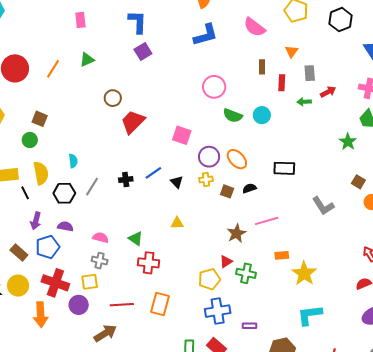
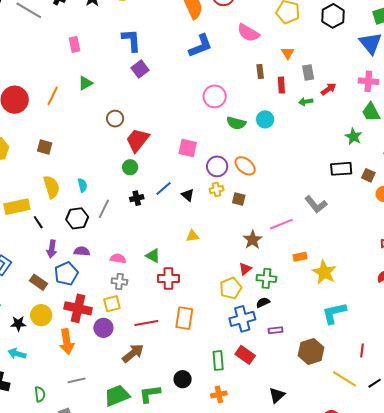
green circle: (30, 140) -> (130, 167), moved
black rectangle: (284, 168) -> (341, 169), moved
yellow semicircle: (41, 173) -> (51, 187), moved
black semicircle: (249, 188) -> (263, 302), moved
gray L-shape: (323, 206) -> (316, 204), moved

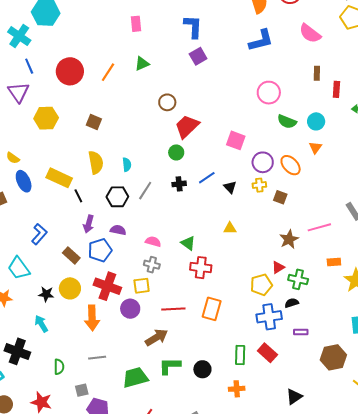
orange triangle: (288, 53) -> (315, 148), moved
yellow rectangle: (17, 207) -> (59, 178), turned 30
cyan arrow: (17, 354) -> (41, 324), turned 36
green L-shape: (150, 394) -> (170, 366), moved

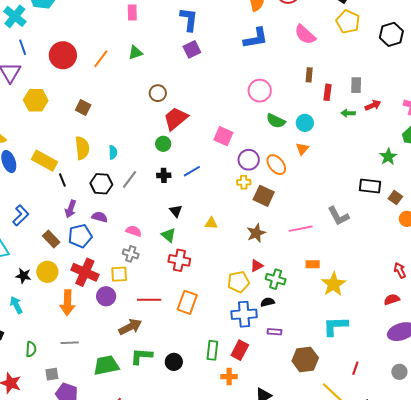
black triangle: (230, 187) -> (176, 211), moved
brown square: (280, 197) -> (264, 196), size x1.5
brown star: (289, 239) -> (256, 233), moved
red rectangle: (267, 353) -> (240, 350), turned 72
orange cross: (237, 389) -> (229, 377), moved

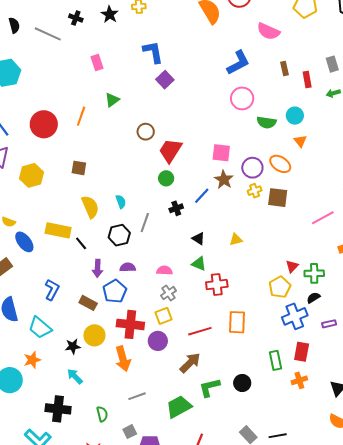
blue L-shape: (256, 38) -> (238, 63), moved
brown star: (256, 233) -> (224, 180), moved
gray cross: (131, 254) -> (168, 293), turned -35

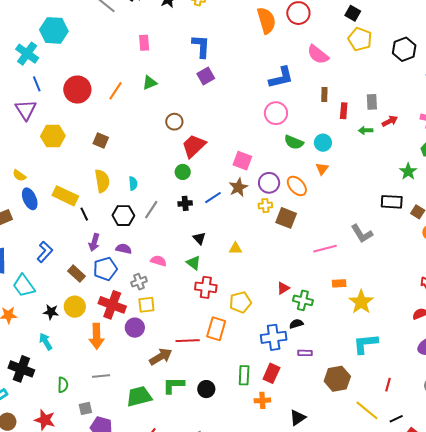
yellow pentagon: (280, 287) -> (240, 302), moved
gray cross: (168, 293) -> (139, 282), moved
red line: (200, 331) -> (188, 341), moved

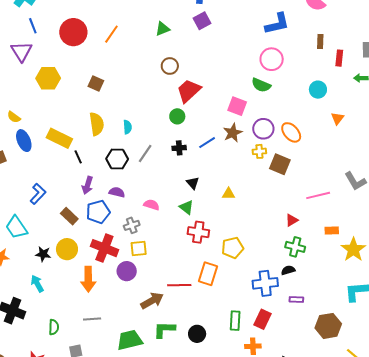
green triangle: (150, 83) -> (163, 29), moved
green semicircle: (294, 142) -> (261, 85), moved
orange triangle: (322, 169) -> (337, 118), moved
red triangle: (283, 288) -> (292, 220), moved

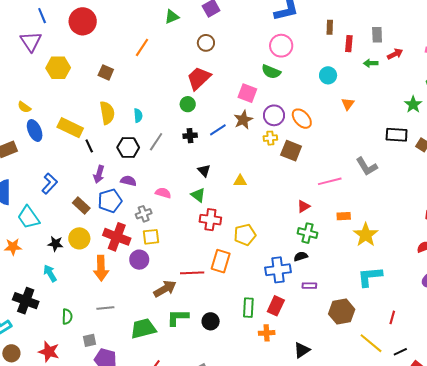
orange line: (111, 34) -> (142, 47), moved
brown circle: (170, 66) -> (206, 43), moved

